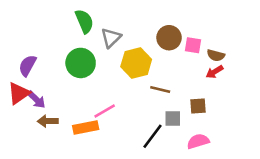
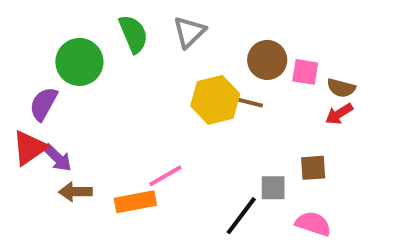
gray triangle: (111, 38) -> (189, 32), moved
green circle: (81, 63) -> (79, 62), moved
brown line: (160, 90) -> (247, 102), moved
pink semicircle: (198, 141) -> (313, 224), turned 35

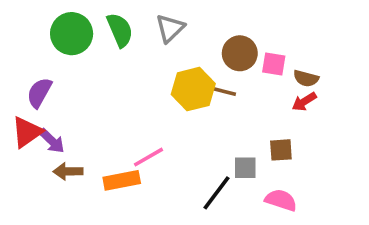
green circle: (79, 62) -> (72, 34), moved

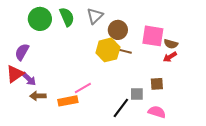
brown circle: (240, 53) -> (118, 30), moved
pink square: (274, 64) -> (153, 36), size x1.6

